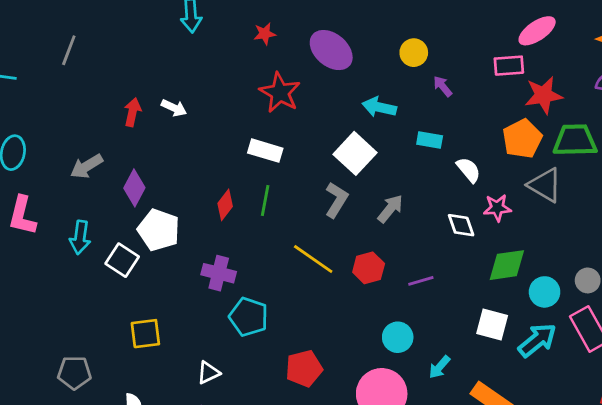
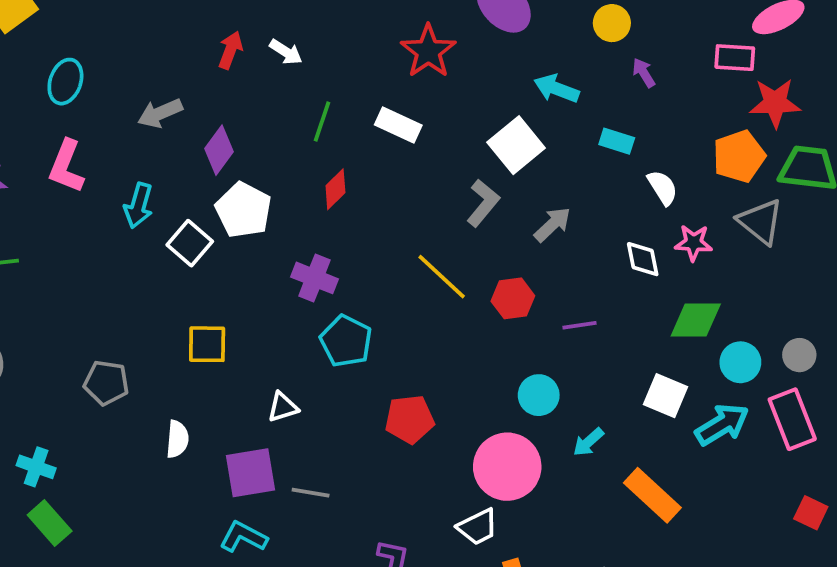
green line: (265, 200) -> (322, 122), moved

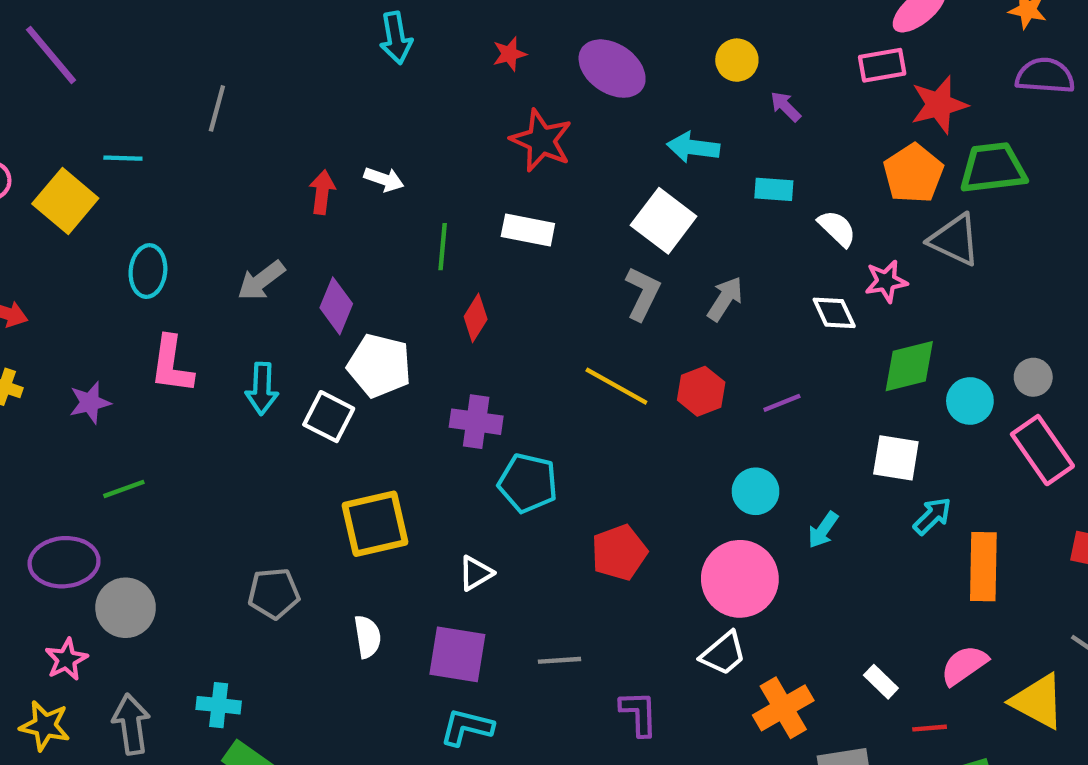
yellow square: (207, 344) -> (375, 524), size x1.4
cyan arrow: (722, 425) -> (932, 516), moved, size x0.7
purple square: (250, 473) -> (457, 654), turned 32
gray line: (311, 493) -> (559, 660), moved
orange rectangle: (652, 495) -> (983, 567), moved, turned 62

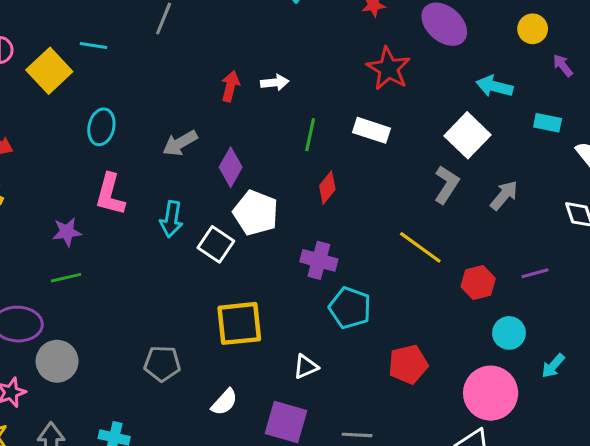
white arrow: (384, 179) -> (275, 82), turned -32
red hexagon: (701, 391) -> (478, 282), moved
purple star: (90, 403) -> (67, 232), moved
white semicircle: (368, 637) -> (224, 402), turned 44

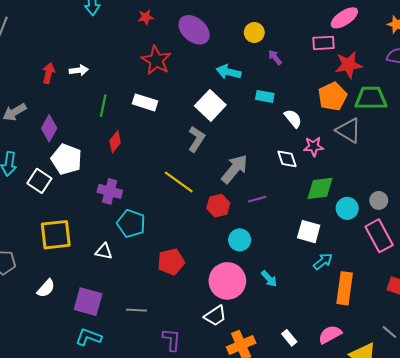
gray arrow: (504, 195) -> (235, 169), moved, size x1.4
cyan arrow: (553, 366) -> (269, 279), moved, turned -84
white triangle: (306, 367) -> (104, 251), moved, turned 36

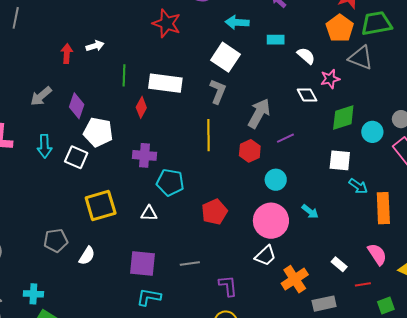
white rectangle: (145, 102) -> (165, 83), moved, size x1.4
yellow line: (179, 182) -> (208, 135), turned 64
cyan arrow: (323, 261) -> (358, 186), turned 84
white semicircle: (46, 288) -> (87, 256), moved
pink semicircle: (330, 334) -> (377, 254), turned 95

